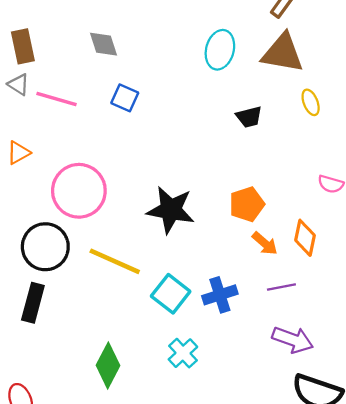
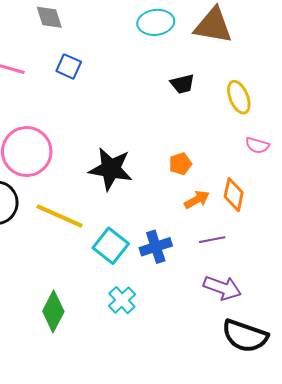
cyan ellipse: (220, 50) -> (156, 22), turned 68
yellow ellipse: (311, 102) -> (239, 97), moved, size x1.4
orange pentagon: (247, 204) -> (180, 164), size x0.7
orange arrow: (265, 243) -> (197, 200), turned -70

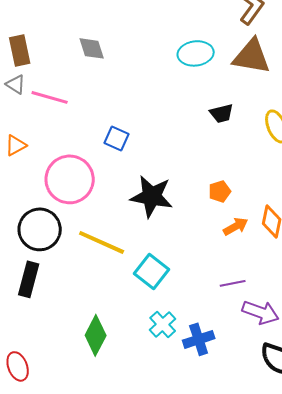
blue square: (69, 66) -> (117, 138), moved
purple line: (212, 240) -> (233, 283), moved
blue cross: (156, 247) -> (199, 339), moved

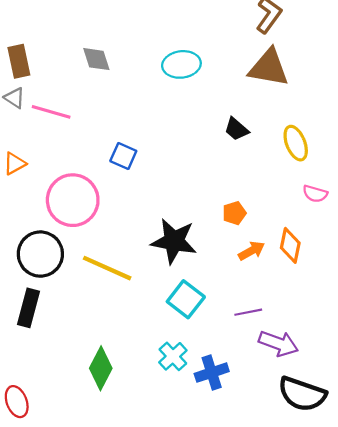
cyan ellipse: (196, 53) -> (181, 64), moved
black trapezoid: (222, 113) -> (236, 129), turned 55
black star: (152, 196) -> (174, 241), moved
cyan square: (152, 271) -> (186, 299), moved

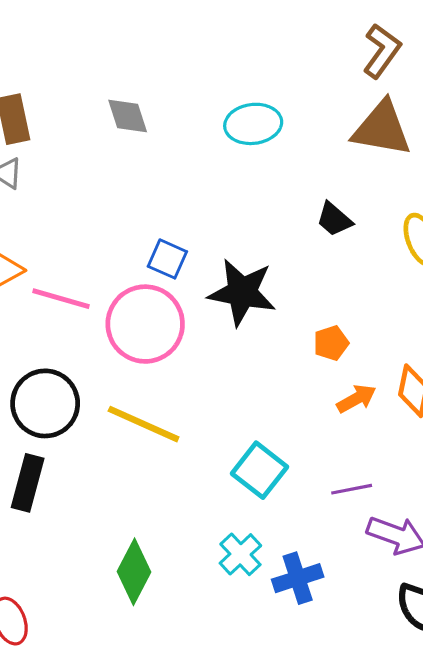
pink line: (51, 112) -> (61, 299), moved
pink circle: (73, 200) -> (145, 324), moved
black star: (174, 241) -> (242, 292), moved

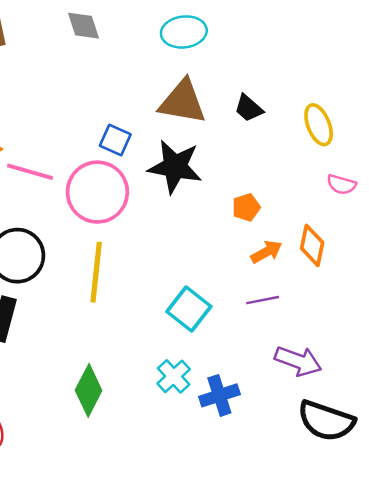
brown triangle: (382, 129) -> (183, 102), moved
yellow line: (144, 424) -> (96, 272), turned 72
purple line: (352, 489) -> (263, 300), moved

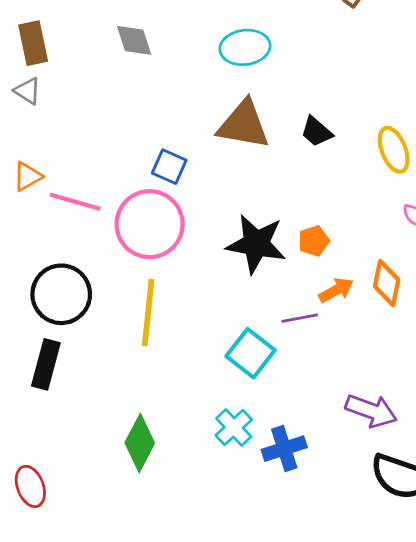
black star: (175, 167) -> (256, 244), moved
purple line: (263, 300) -> (300, 318), moved

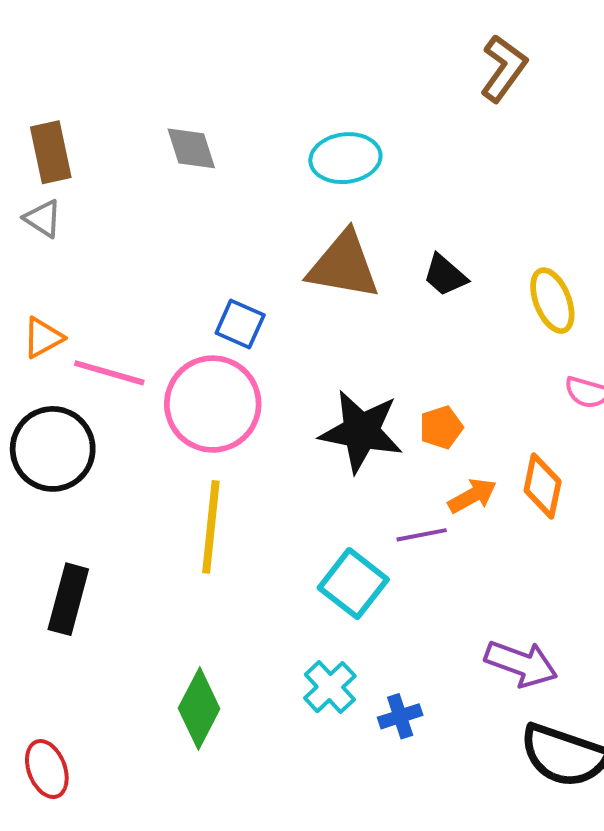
black circle: (61, 294) -> (53, 449), moved
blue cross: (284, 449) -> (400, 716), size x0.7

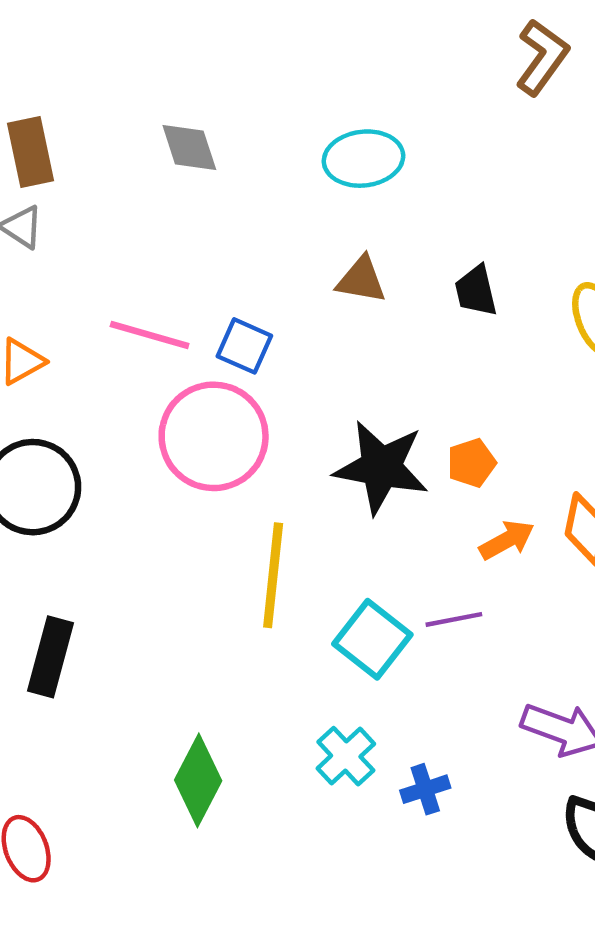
brown triangle: (344, 265) -> (361, 280), size x0.6
black trapezoid: (445, 275) -> (476, 291), turned 36
pink line: (109, 373) -> (150, 335), moved
yellow line: (211, 527) -> (273, 575), moved
purple line: (422, 535) -> (454, 619), moved

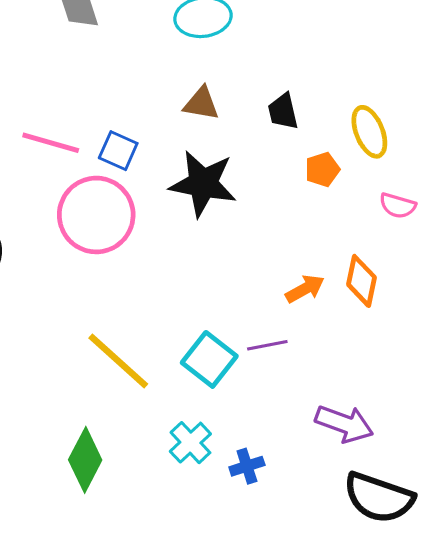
orange pentagon: (472, 463) -> (322, 169), moved
black star: (381, 467) -> (203, 184), moved
yellow line: (273, 575) -> (118, 361), moved, turned -54

